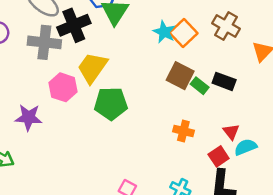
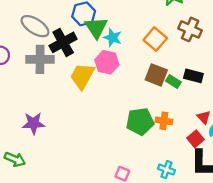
cyan star: (164, 32) -> (113, 38), moved
pink hexagon: (63, 87) -> (107, 62), moved
green pentagon: (111, 104) -> (140, 121), moved

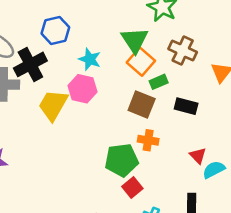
green triangle: (96, 28) -> (135, 40), moved
green rectangle: (173, 82) -> (159, 82), moved, turned -56
orange cross: (164, 121) -> (148, 140), moved
red square: (195, 139) -> (132, 188), moved

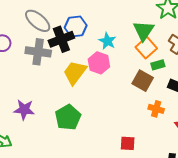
blue hexagon: (55, 30) -> (76, 26), moved
orange cross: (148, 140) -> (156, 109), moved
green pentagon: (122, 160) -> (68, 117), moved, turned -30
red square: (132, 188) -> (128, 143), turned 35

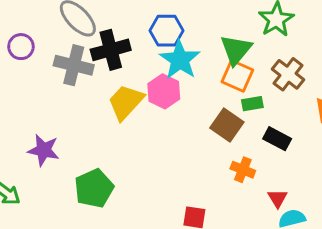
blue hexagon: (76, 26) -> (166, 31), moved
cyan star: (107, 41) -> (180, 60), size x1.5
orange square: (146, 48) -> (237, 76), turned -30
green pentagon: (68, 117) -> (94, 188), moved

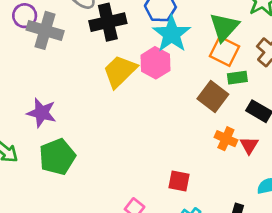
gray cross: (74, 65) -> (45, 30), moved
green pentagon: (94, 188) -> (57, 157), moved
red triangle: (278, 198) -> (249, 145), moved

